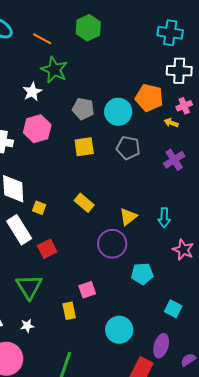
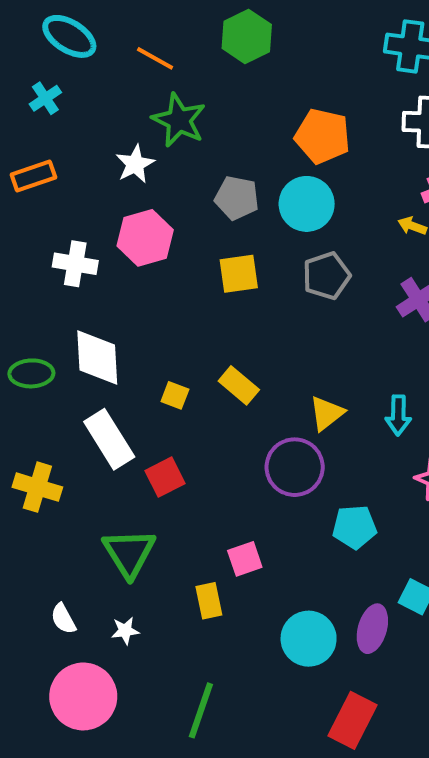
orange pentagon: (149, 98) -> (323, 136), moved
gray pentagon: (128, 148) -> (327, 276), turned -30
yellow square: (39, 208) -> (175, 395), moved
purple ellipse: (161, 346) -> (372, 629), moved

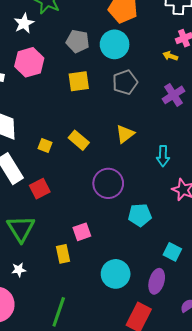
yellow triangle: (327, 413) -> (125, 134), moved
purple ellipse: (372, 629) -> (157, 281), moved

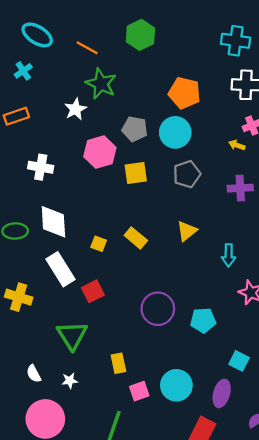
pink hexagon: (29, 62) -> (100, 152), moved
purple cross: (173, 95) -> (240, 188), turned 30
purple circle: (108, 183) -> (158, 309), moved
pink square: (82, 232) -> (139, 391), moved

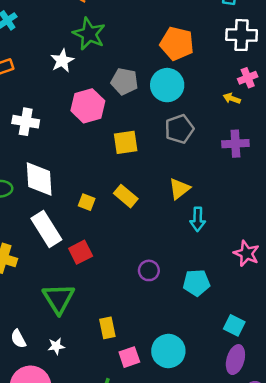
yellow square: (136, 173) -> (126, 142), moved
cyan arrow: (229, 255) -> (198, 219), moved
purple circle: (158, 309) -> (149, 270), size x0.6
purple ellipse: (222, 393) -> (235, 360), moved

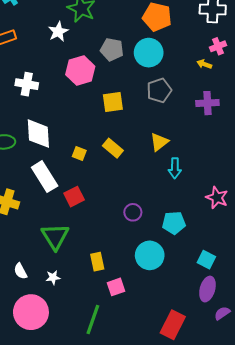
cyan circle: (168, 351) -> (150, 255), moved

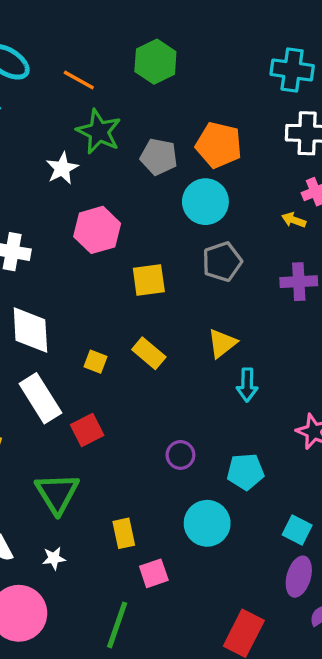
gray pentagon: (112, 49) -> (159, 157), moved

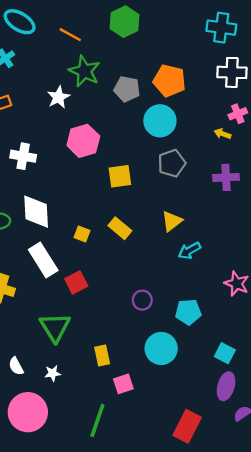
cyan arrow: (247, 385) -> (189, 251), turned 60

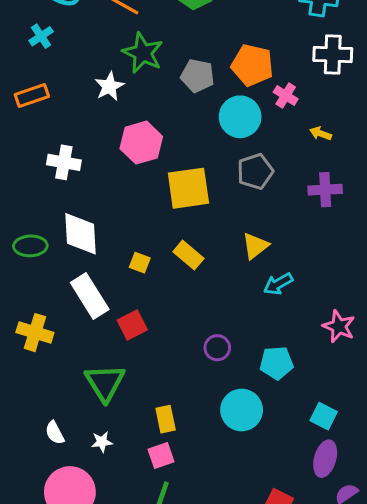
pink cross: (238, 114) -> (286, 95), moved, turned -36
yellow square: (120, 176) -> (188, 188), size x1.4
pink square: (123, 384) -> (161, 456), moved

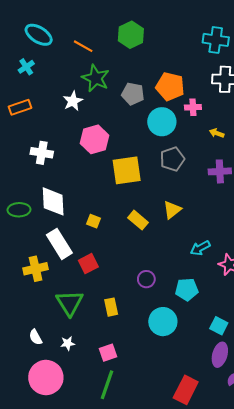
pink cross: (286, 95) -> (193, 107), turned -35
yellow rectangle: (188, 255) -> (138, 220), moved
cyan arrow: (278, 284) -> (200, 248), moved
yellow cross: (35, 333) -> (36, 269), moved, turned -30
yellow rectangle: (166, 419) -> (111, 307), moved

